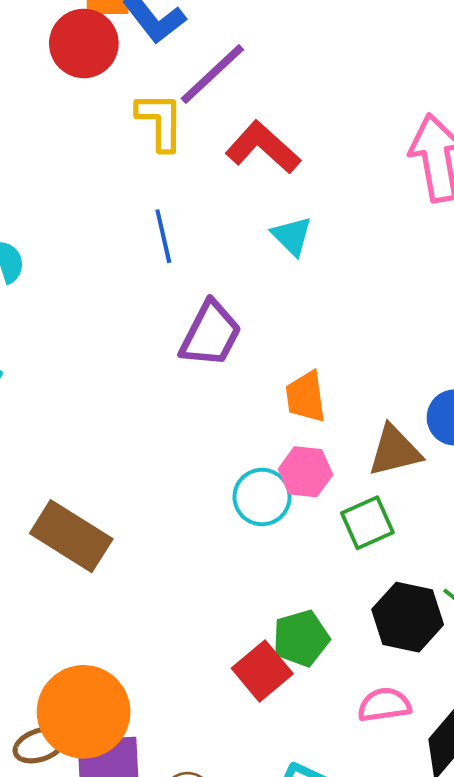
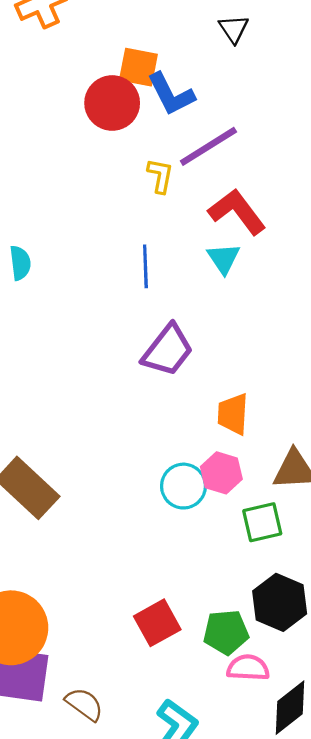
yellow L-shape: (160, 121) -> (160, 176), size x0.7
cyan triangle: (292, 236) -> (223, 258), moved
green pentagon: (301, 638) -> (226, 632), moved

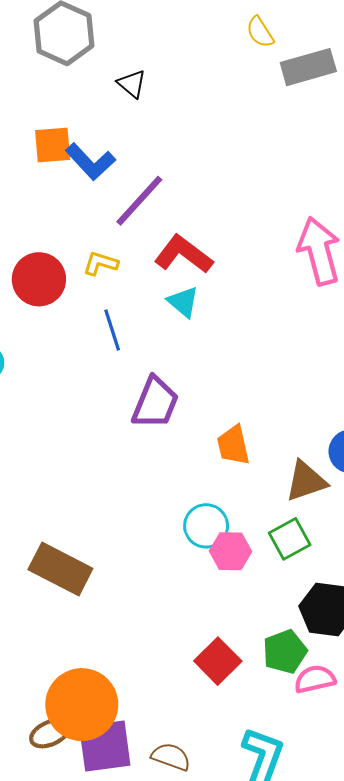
red circle: (112, 103) -> (39, 279), moved
yellow L-shape: (160, 176) -> (101, 263), moved, turned -68
pink hexagon: (221, 473) -> (230, 551), moved

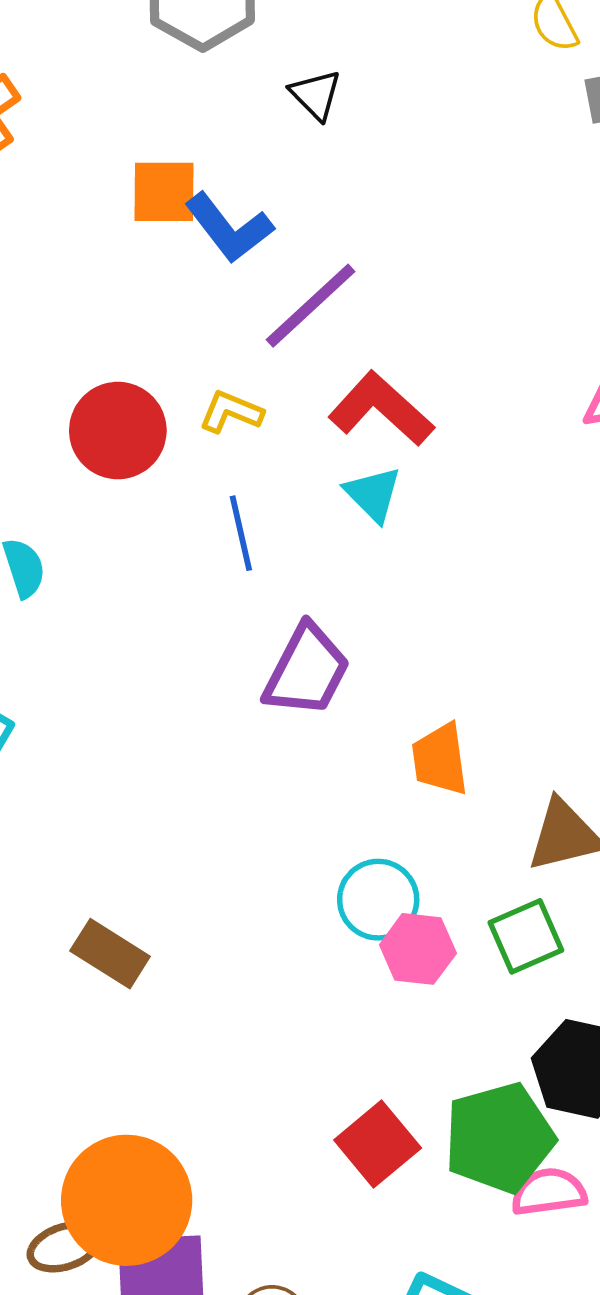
brown rectangle: (60, 569) -> (110, 954), size x0.7
green pentagon: (285, 652) -> (499, 1138), size x1.4

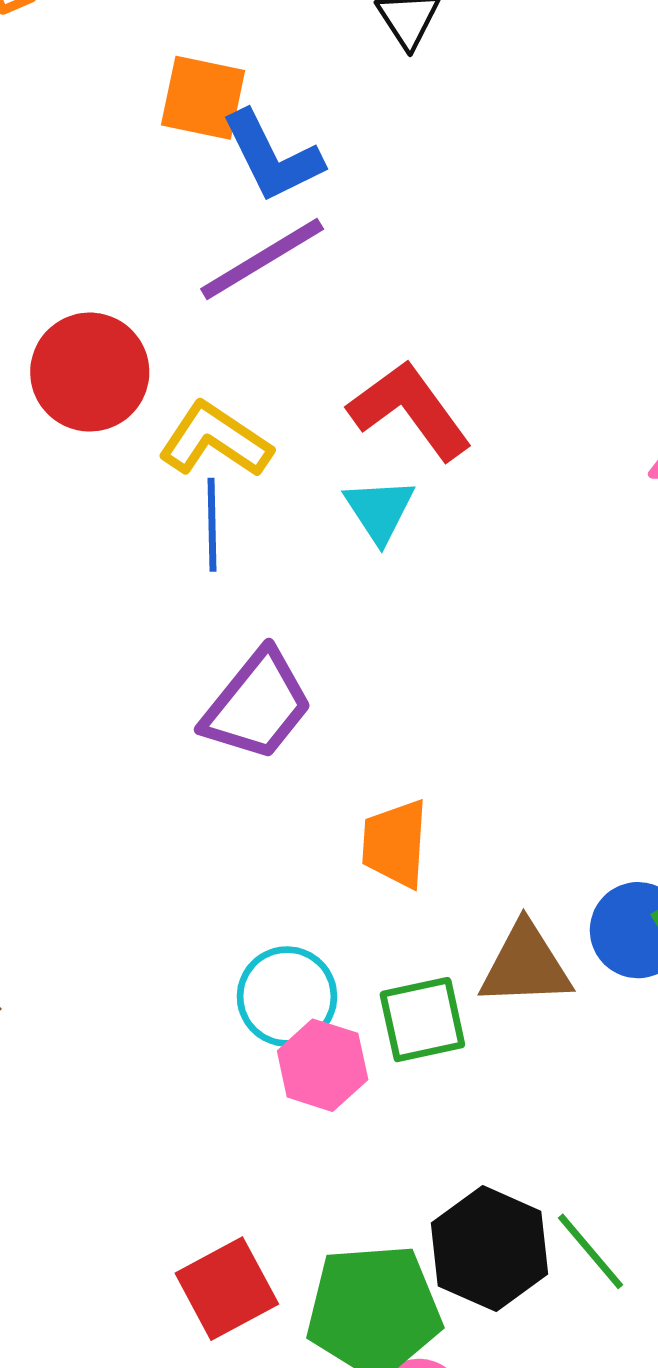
purple line: (311, 306) -> (262, 259), moved
yellow L-shape: (231, 412) -> (215, 440), moved, size x1.4
green square: (526, 936) -> (422, 1020), moved

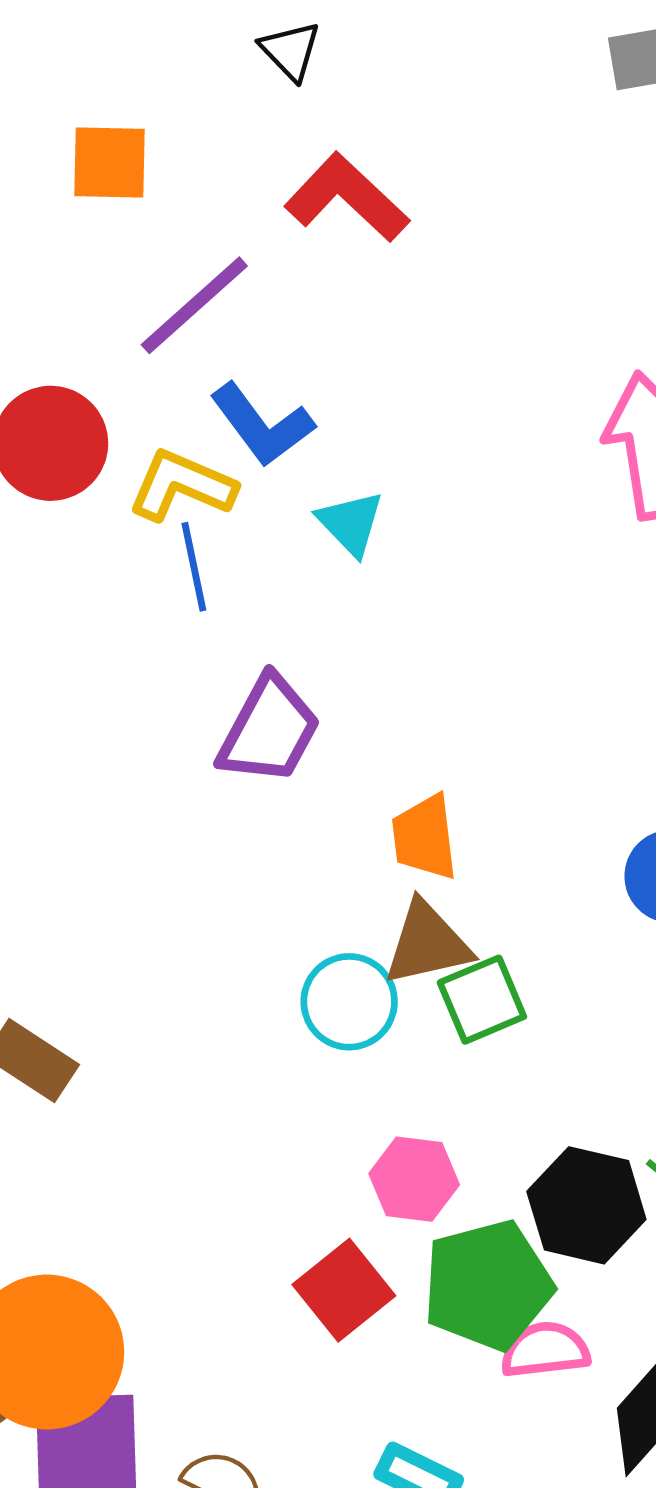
blue L-shape: (272, 157) -> (262, 425), moved
red L-shape: (410, 410) -> (347, 198), moved
brown triangle: (526, 965) -> (427, 943), moved
pink hexagon: (323, 1065) -> (414, 1179), moved

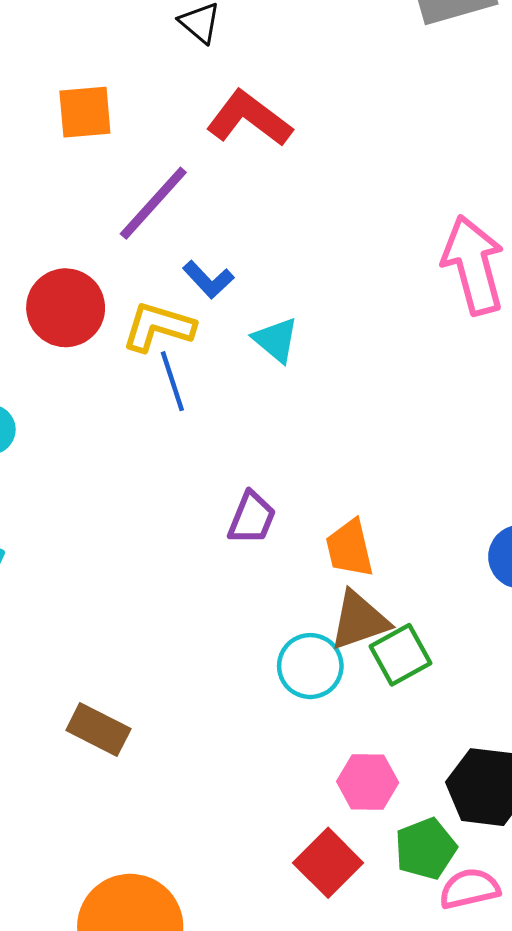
blue L-shape: (262, 425) -> (208, 280), size x0.7
purple trapezoid: (269, 730) -> (252, 518), moved, size x0.7
green pentagon: (488, 1285) -> (426, 849), size x0.7

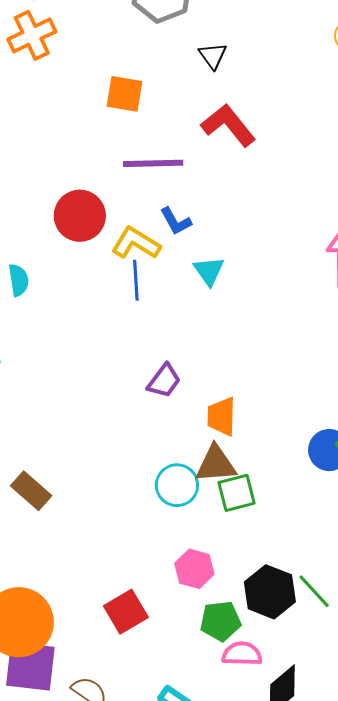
purple line: (153, 203) -> (153, 163), turned 32
red square: (328, 863) -> (126, 612), moved

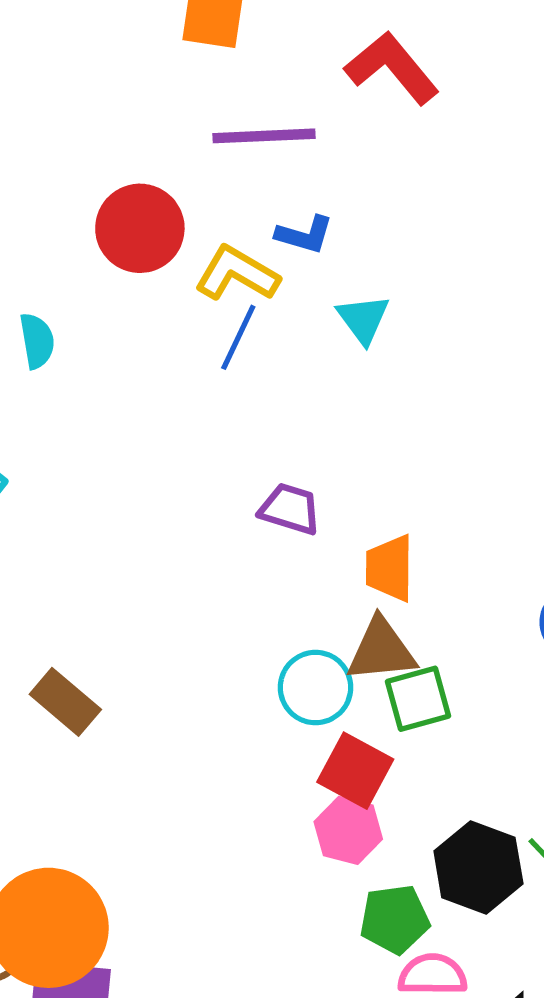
blue L-shape: (176, 221) -> (305, 235), turned -44
blue line: (136, 280) -> (238, 337), turned 30
purple trapezoid: (164, 381) -> (290, 509), turned -108
red square: (126, 612) -> (355, 771), moved, turned -30

